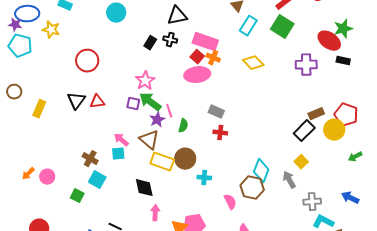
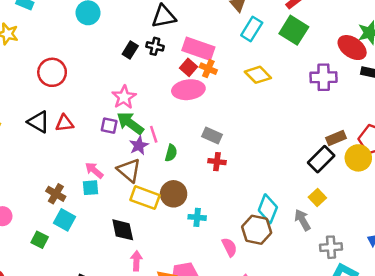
black triangle: (76, 101) -> (38, 122), turned -36

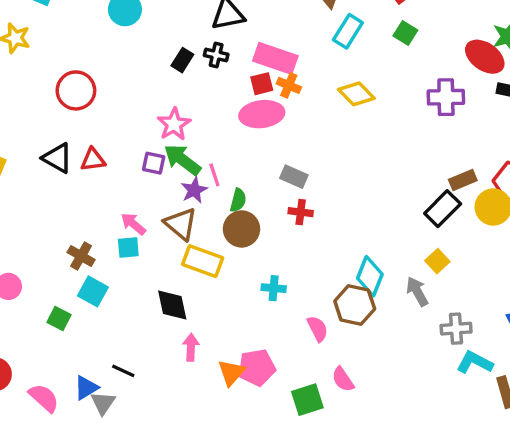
green square: (294, 30) -> (405, 33), size x0.6
red square: (188, 67) -> (262, 84), turned 35
brown circle: (174, 194) -> (242, 229), moved

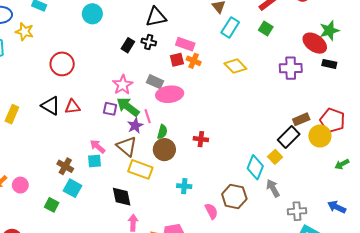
pink rectangle: (275, 58) -> (185, 44), size x0.7
pink ellipse: (262, 114) -> (170, 94), moved
gray rectangle: (294, 177) -> (155, 82), moved
yellow square: (437, 261) -> (275, 157), moved
cyan diamond: (370, 276) -> (255, 167), moved

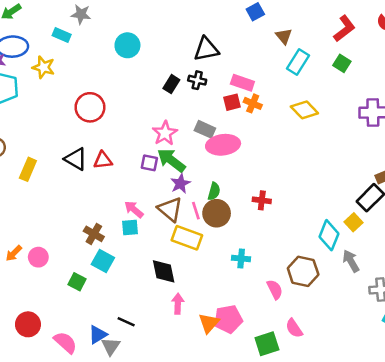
pink line: (148, 116) -> (196, 211), moved

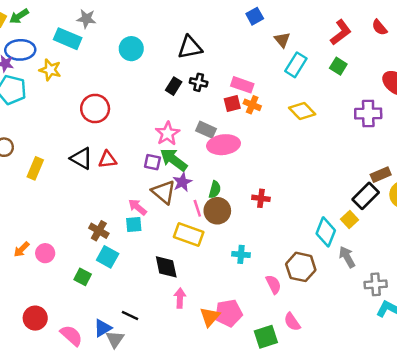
cyan rectangle: (62, 35) -> (68, 39), size x1.5
black triangle: (206, 49) -> (190, 47), moved
brown triangle: (170, 209) -> (164, 192), moved

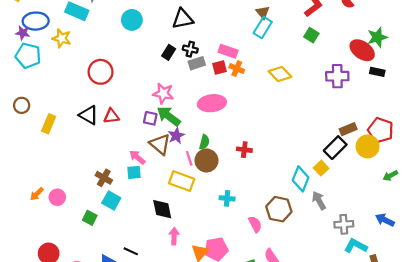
cyan rectangle: (296, 65) -> (263, 28), moved
gray rectangle: (206, 130) -> (197, 63), moved, turned -42
pink star: (167, 133) -> (163, 93), turned -30

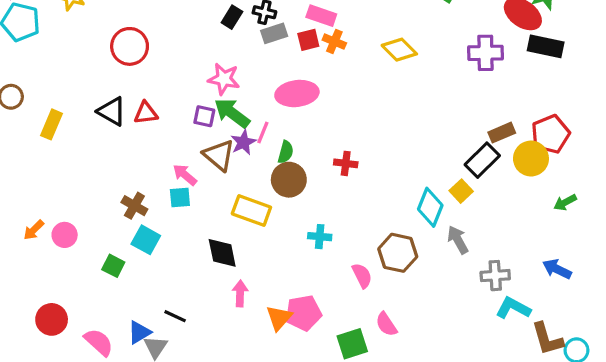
black rectangle: (377, 72) -> (546, 46), size x1.5
red pentagon: (381, 130) -> (550, 134), turned 30
pink line: (189, 158) -> (263, 133), moved, turned 40

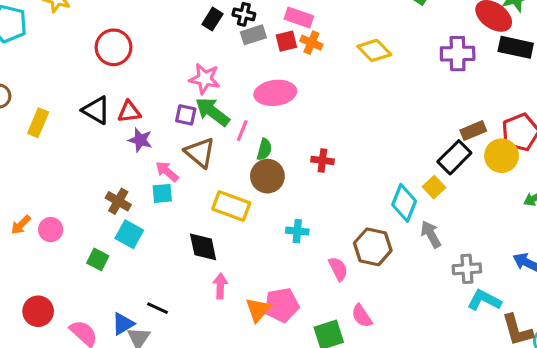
purple star: (243, 142) -> (140, 140), moved, turned -30

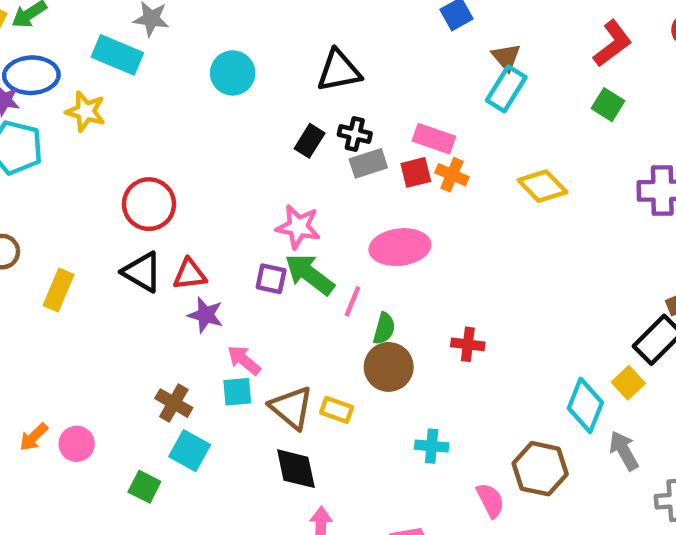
red circle: (113, 47) -> (149, 204), moved
brown triangle: (200, 153) -> (291, 408), moved
yellow rectangle: (231, 206) -> (337, 410), size x0.6

